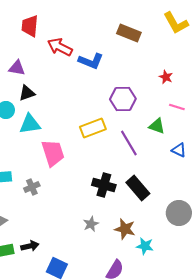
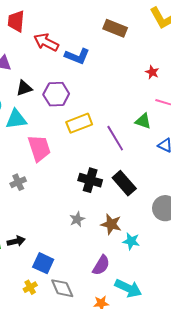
black triangle: (27, 93) -> (24, 88), moved
purple hexagon: (123, 99) -> (56, 94), moved

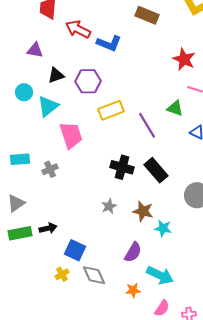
red star: (152, 72) -> (184, 59), size x1.6
cyan triangle: (16, 119) -> (48, 106), turned -30

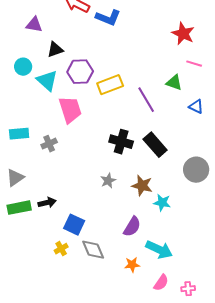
purple hexagon: (88, 81) -> (80, 72), moved
cyan triangle: (48, 106) -> (47, 81), turned -40

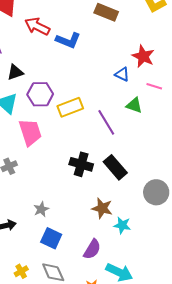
blue triangle: (196, 107) -> (122, 74), moved
gray star: (108, 181) -> (41, 209), moved
blue square: (74, 225) -> (51, 238), moved

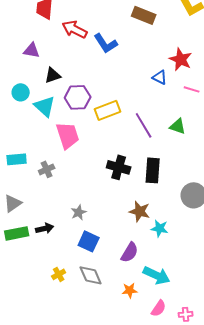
blue L-shape: (68, 40) -> (106, 43), turned 35
green triangle: (134, 105) -> (178, 126), moved
black rectangle: (115, 167) -> (153, 170), turned 45

